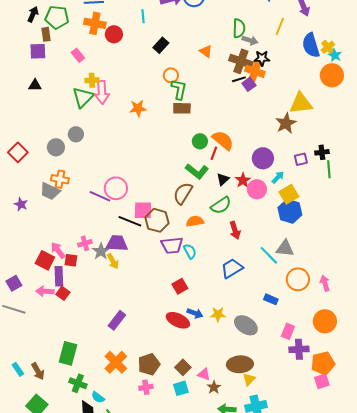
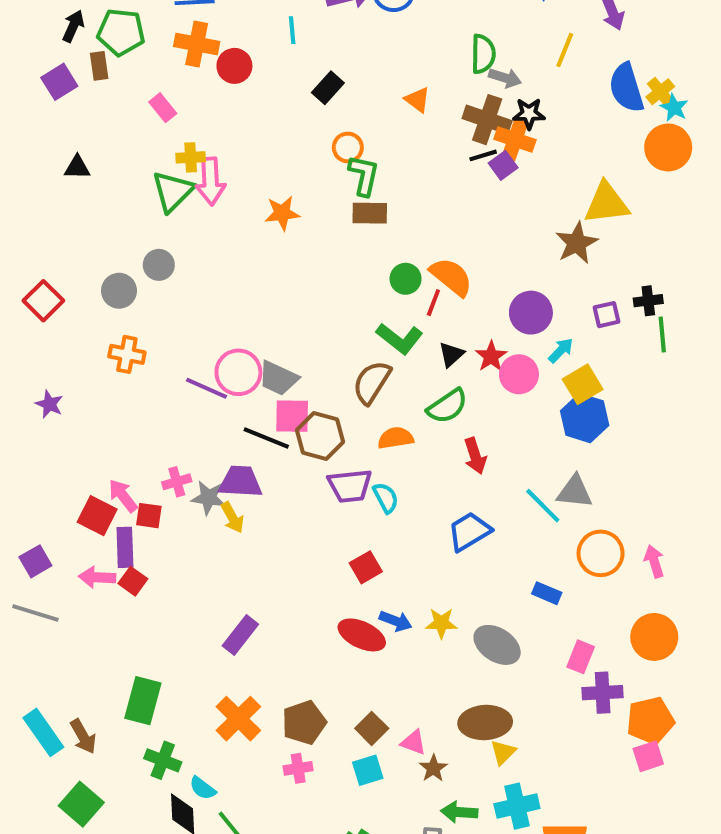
purple square: (38, 51) -> (59, 82), moved, turned -30
gray trapezoid: (50, 191) -> (278, 378), moved
gray star: (101, 251) -> (209, 498), turned -30
cyan rectangle: (18, 369) -> (43, 732), size x1.6

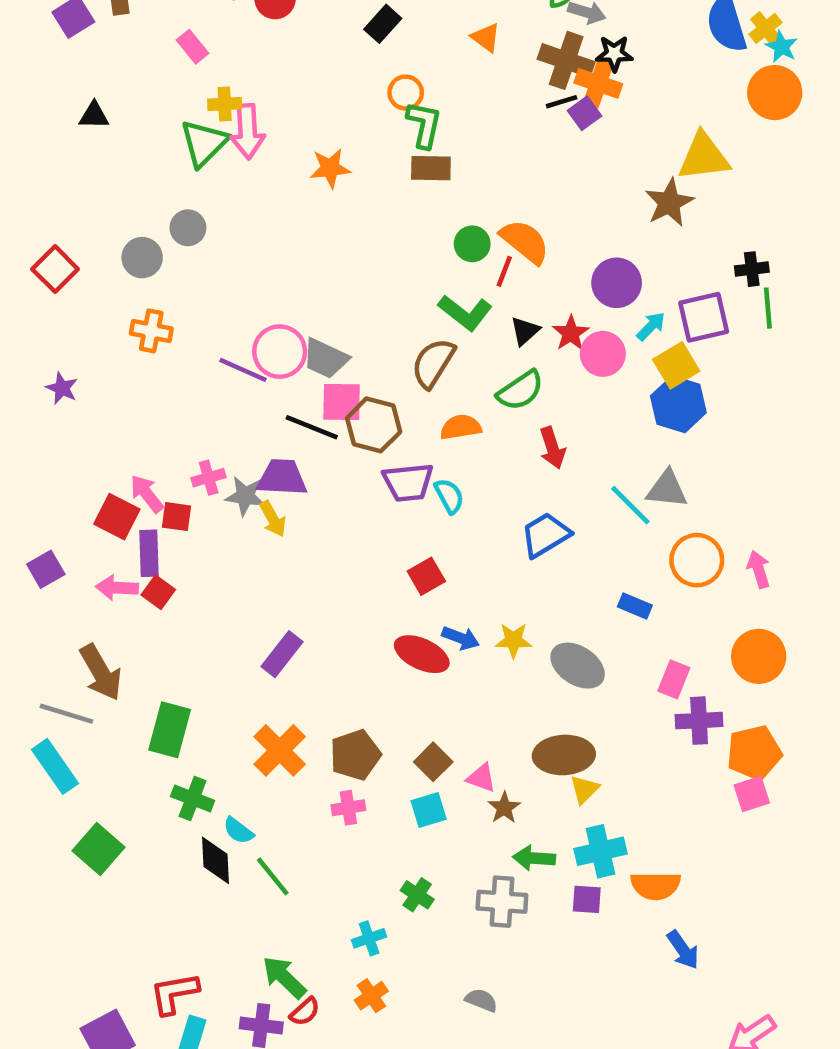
purple square: (606, 315) -> (704, 317), moved, size x1.6
gray line: (35, 613) -> (66, 714), moved
brown arrow: (83, 736) -> (101, 672), moved, size x1.4

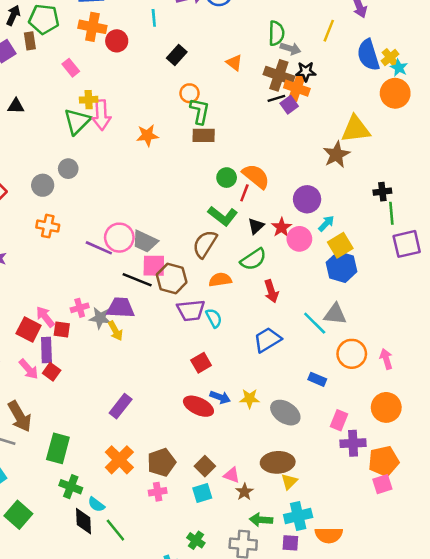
purple square: (704, 317) -> (407, 244), moved
pink arrow: (117, 588) -> (29, 369), turned -135

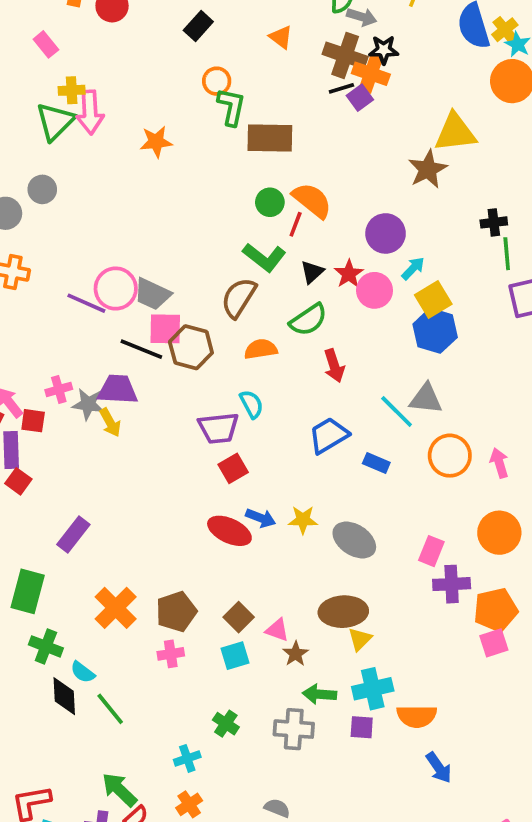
brown rectangle: (204, 135) -> (270, 138), moved, size x1.4
purple trapezoid: (191, 310) -> (218, 428), moved
blue rectangle: (317, 379) -> (376, 463), moved
purple rectangle: (121, 406) -> (73, 534), moved

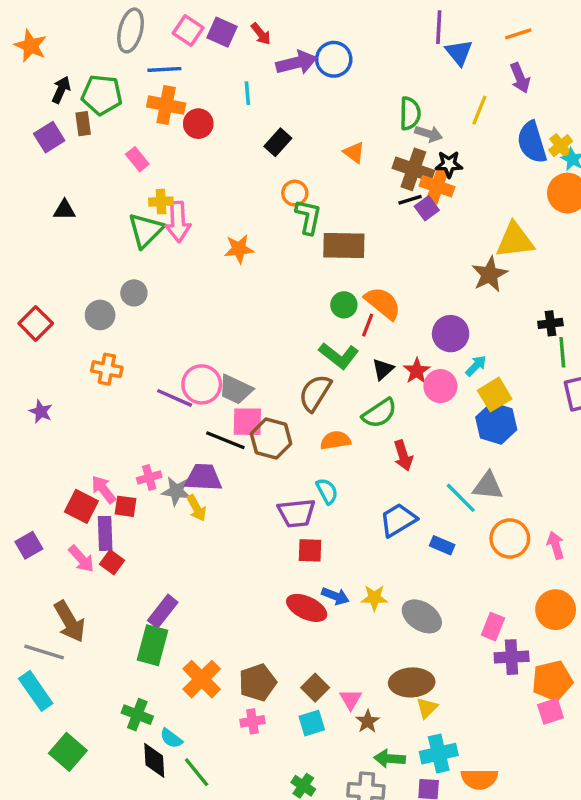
red square: (233, 468) -> (310, 550), turned 32
green rectangle: (28, 591) -> (153, 645), moved
pink triangle: (277, 630) -> (351, 699), turned 40

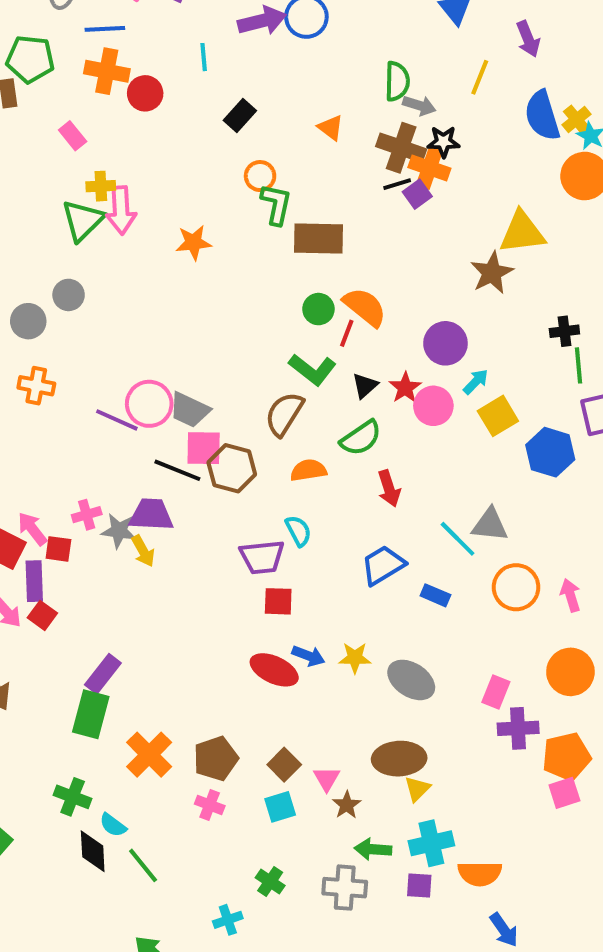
blue hexagon: (496, 423) -> (550, 452), moved
pink cross: (252, 721) -> (210, 805), turned 30

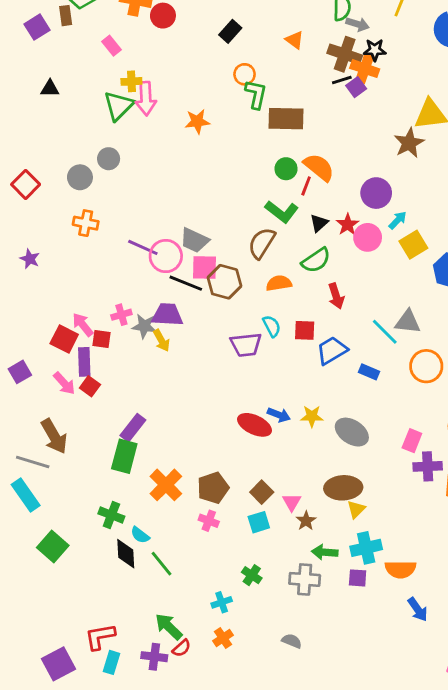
pink circle: (149, 404) -> (166, 256), moved
red square: (278, 601) -> (305, 330), moved

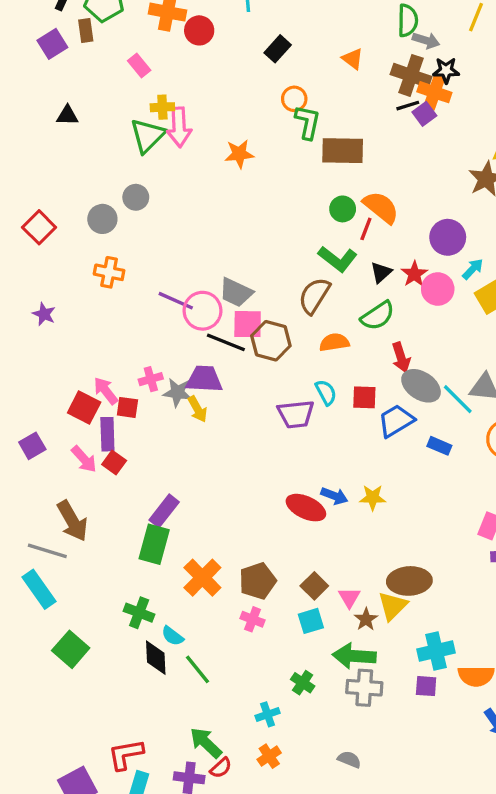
gray ellipse: (352, 432) -> (421, 386), moved
yellow triangle: (356, 509) -> (393, 606), moved, size x1.4
green arrow: (325, 552) -> (354, 656), moved, size x1.4

